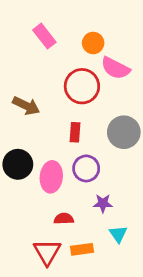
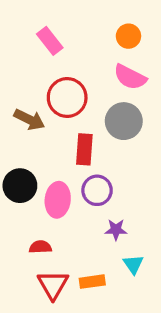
orange circle: (93, 43) -> (128, 36), moved
red circle: (82, 86) -> (67, 98), moved
red rectangle: (75, 132) -> (84, 149), size x1.4
gray circle: (124, 132) -> (124, 121), moved
red semicircle: (64, 219) -> (40, 247), moved

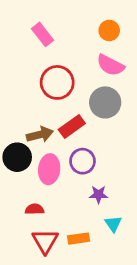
brown arrow: (29, 120) -> (40, 135), moved, turned -40
red rectangle: (84, 149) -> (72, 126), turned 50

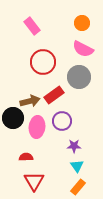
cyan triangle: (113, 224) -> (77, 166), moved
orange rectangle: (79, 239) -> (78, 187), moved, turned -42

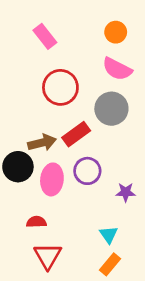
purple star: (74, 146) -> (126, 192), moved

